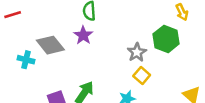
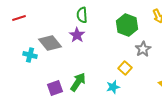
green hexagon: (166, 39) -> (127, 25), moved
gray star: (137, 52) -> (143, 49), moved

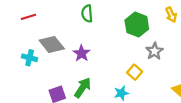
red line: (19, 18) -> (28, 17), moved
purple star: (77, 35) -> (82, 53), moved

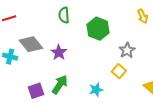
green hexagon: (137, 25) -> (98, 29), moved
yellow square: (135, 72) -> (119, 71), moved

